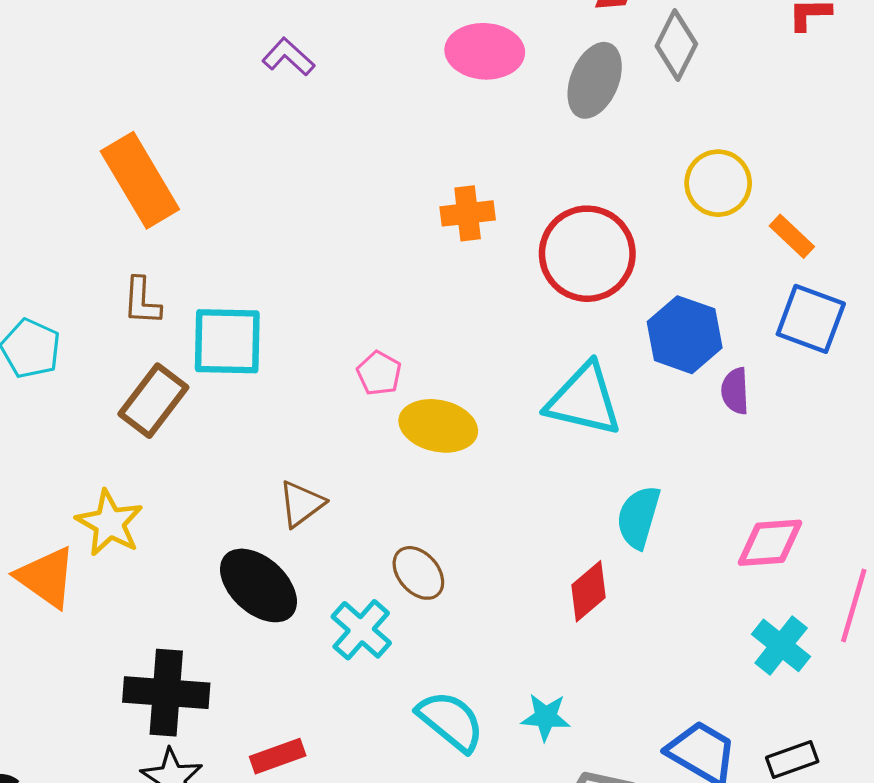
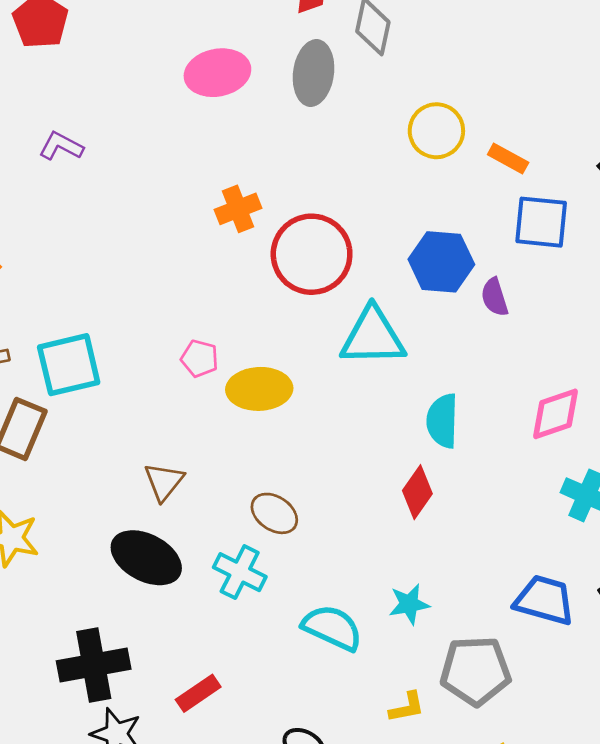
purple L-shape: (288, 57) -> (61, 146), moved
red circle: (587, 254) -> (312, 254), moved

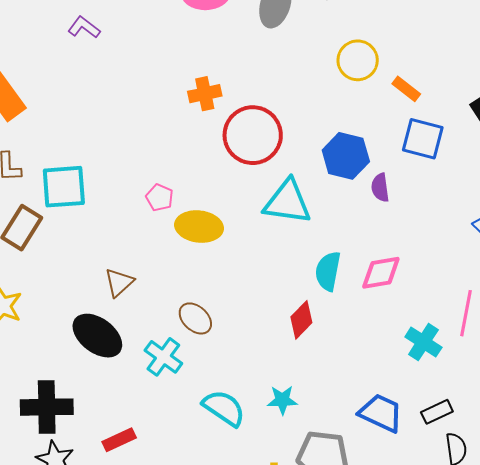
pink diamond: (555, 414) -> (381, 273), moved

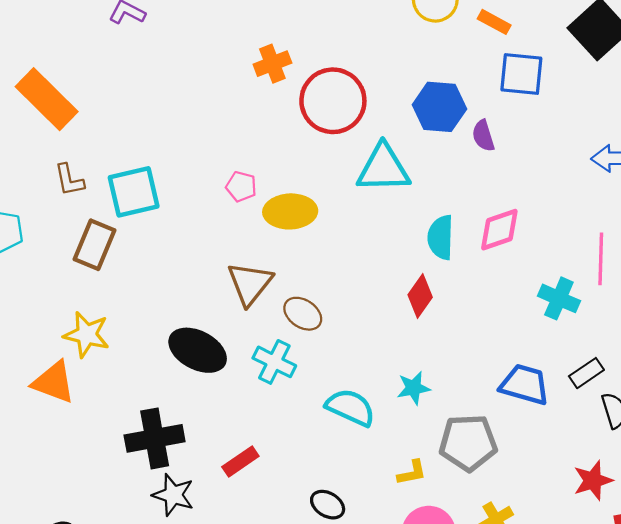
brown triangle: (119, 283) -> (250, 284), moved, size x1.4

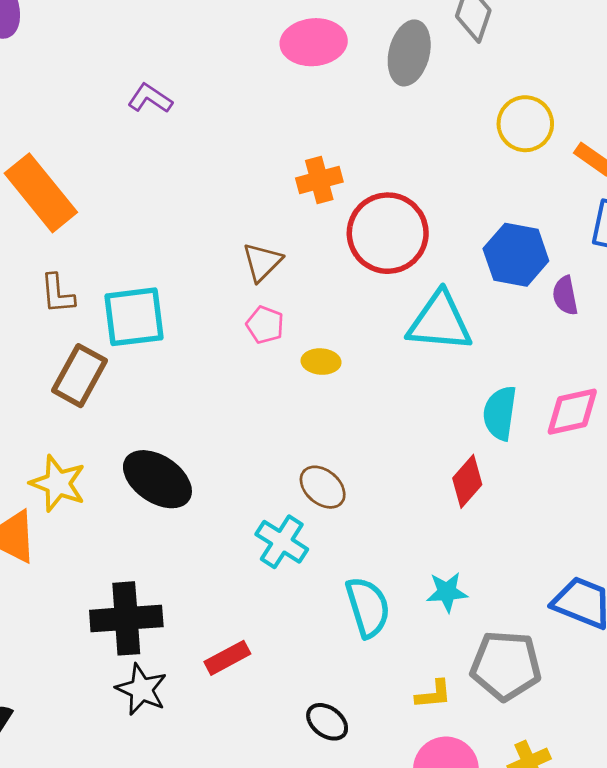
yellow ellipse: (290, 211) -> (321, 362), size x0.6
brown triangle: (250, 284) -> (262, 262), moved, size x0.7
black ellipse: (198, 350) -> (157, 479), moved
cyan semicircle: (350, 407) -> (368, 607), turned 42

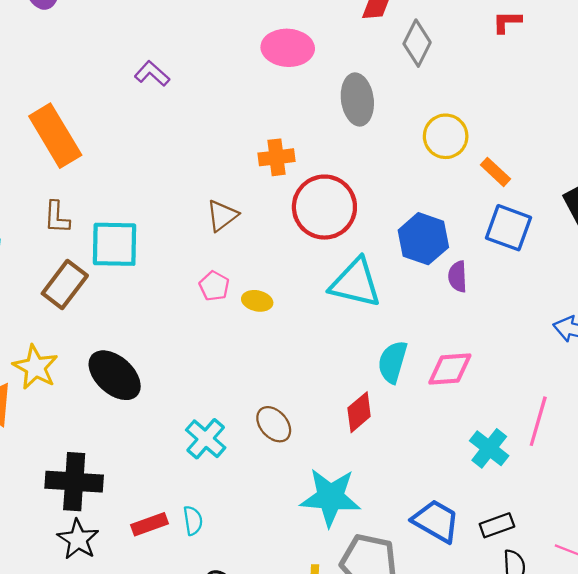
gray ellipse: (409, 53) -> (357, 100), moved, turned -30
pink pentagon: (265, 325) -> (214, 286), moved
brown ellipse: (323, 487) -> (274, 424), moved
cyan star: (447, 592) -> (330, 497), size x1.8
cyan semicircle: (368, 607) -> (193, 521), moved, size x0.6

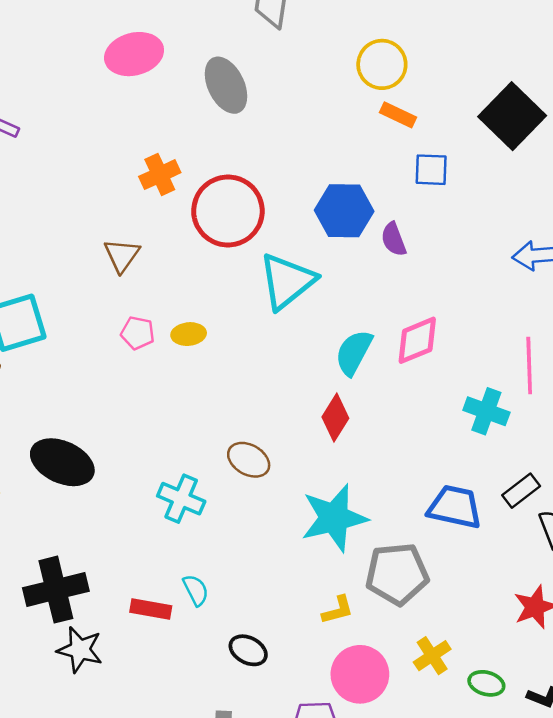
yellow circle: (446, 136) -> (382, 64), moved
blue square: (509, 228) -> (431, 170), size x0.7
cyan triangle: (355, 283) -> (287, 281), turned -34
cyan semicircle: (393, 362) -> (354, 353), turned 30
red rectangle: (149, 524) -> (151, 609), turned 48

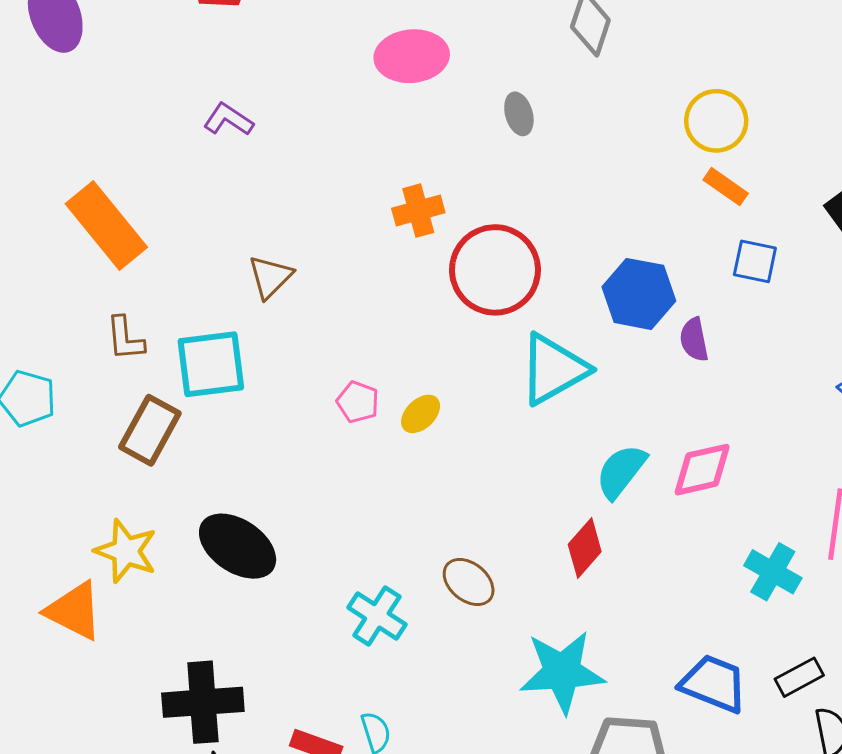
gray ellipse: (226, 85) -> (519, 114), size x0.6
brown triangle: (122, 255) -> (270, 277), moved
yellow ellipse: (189, 334) -> (421, 414), turned -48

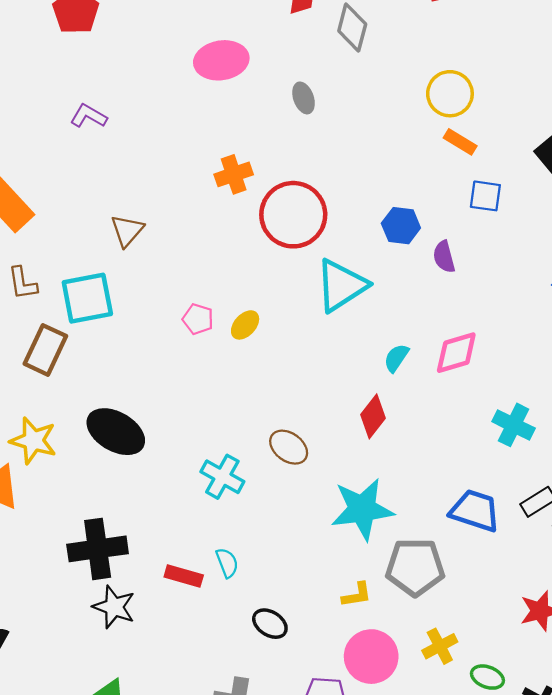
blue hexagon: (639, 294) -> (401, 226), size x0.7
cyan semicircle: (621, 471) -> (396, 358), size x0.7

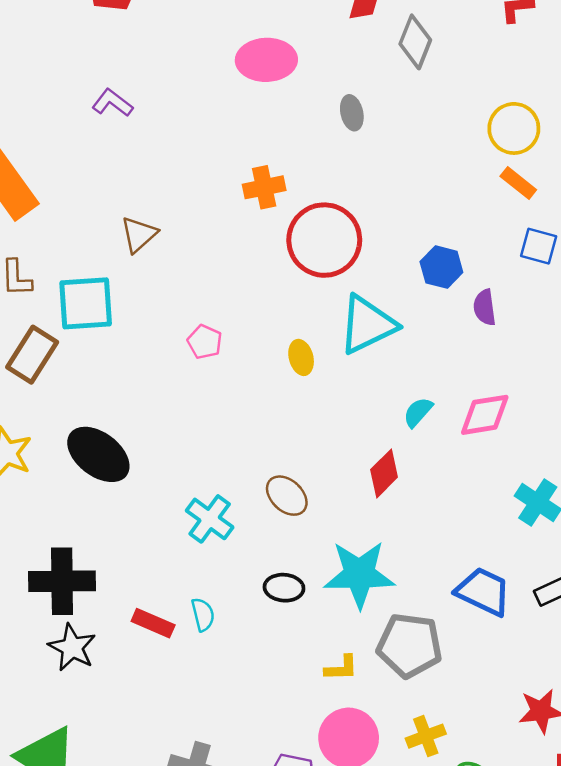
yellow ellipse: (245, 325) -> (301, 357), moved, turned -64
black ellipse: (270, 624) -> (284, 588), moved, turned -36

